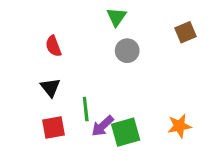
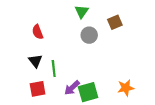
brown square: (186, 32) -> (115, 22), moved
green line: (86, 109) -> (54, 68), moved

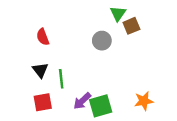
green triangle: (82, 11) -> (118, 14), moved

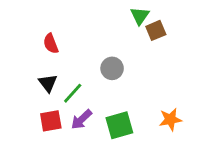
gray circle: (102, 41) -> (112, 68), moved
green line: (61, 79) -> (73, 93), turned 48
purple arrow: (82, 101) -> (81, 119), moved

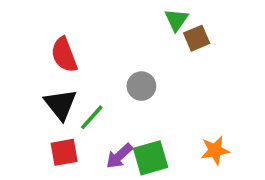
red semicircle: (51, 44) -> (64, 55), size x1.4
black triangle: (48, 83) -> (60, 104), size x1.4
purple arrow: (81, 119) -> (119, 156), moved

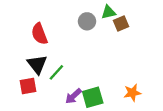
green triangle: (176, 20) -> (109, 12), turned 42
gray circle: (141, 86) -> (87, 21), moved
red square: (64, 152) -> (28, 86), moved

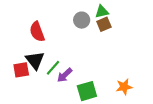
brown square: (121, 24) -> (104, 24), moved
red square: (28, 86) -> (21, 70), moved
purple arrow: (73, 96) -> (65, 75), moved

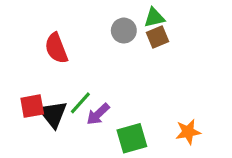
black triangle: (35, 60) -> (53, 114), moved

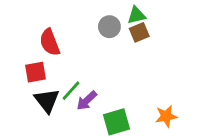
red square: (32, 106) -> (35, 72), moved

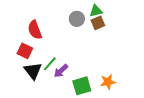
red square: (35, 72) -> (25, 51), turned 35
orange star: (166, 116) -> (108, 82), moved

